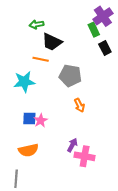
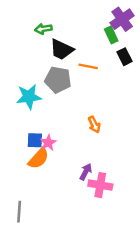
orange line: (41, 59) -> (88, 66), moved
gray pentagon: (70, 76) -> (58, 80), moved
orange semicircle: (28, 150) -> (39, 158), moved, turned -36

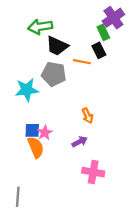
green arrow: (43, 29) -> (40, 27), size x1.5
black rectangle: (124, 57) -> (99, 50), moved
orange semicircle: (39, 158) -> (36, 147), turned -65
purple arrow: (86, 172) -> (80, 142), moved, turned 35

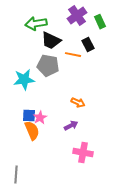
purple cross: (113, 18) -> (77, 16), moved
green rectangle: (103, 32) -> (100, 22), moved
orange arrow: (88, 116) -> (78, 103), turned -40

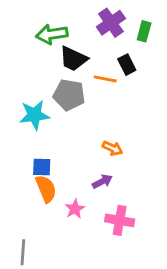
green rectangle: (100, 22) -> (144, 31), turned 40
pink star: (40, 118) -> (75, 209), moved

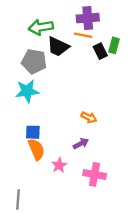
purple cross: (111, 23) -> (88, 18), turned 30
green rectangle: (144, 31) -> (114, 45), moved
orange line: (105, 79) -> (83, 35), moved
gray pentagon: (69, 95) -> (34, 61), moved

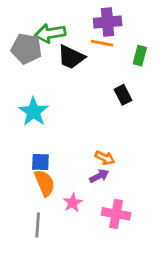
black rectangle: (100, 51) -> (123, 95), moved
gray pentagon: (34, 61) -> (26, 49), moved
cyan star: (27, 91) -> (33, 112), turned -30
orange arrow: (89, 117) -> (105, 158), moved
gray line: (18, 200) -> (38, 225), moved

